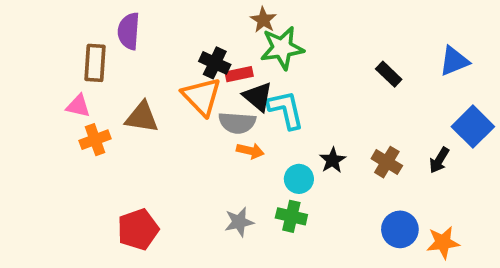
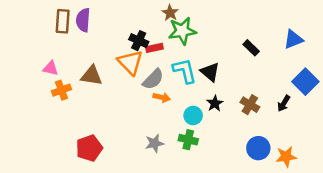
brown rectangle: (95, 63) -> (63, 21), moved
black triangle: (258, 97) -> (210, 72), moved
gray semicircle: (237, 123) -> (153, 79), turned -50

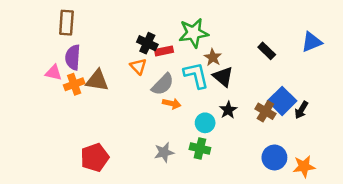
brown star: (170, 13) -> (213, 57), moved
purple semicircle: (83, 20) -> (73, 57), moved
orange triangle: (130, 62) -> (138, 66), size x0.6
blue square: (305, 82) -> (282, 101), moved
orange cross: (61, 90) -> (74, 84), moved

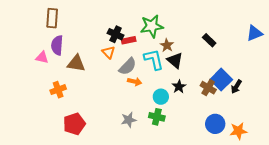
blue triangle: (312, 42) -> (254, 33), moved
orange cross: (74, 84) -> (58, 90), moved

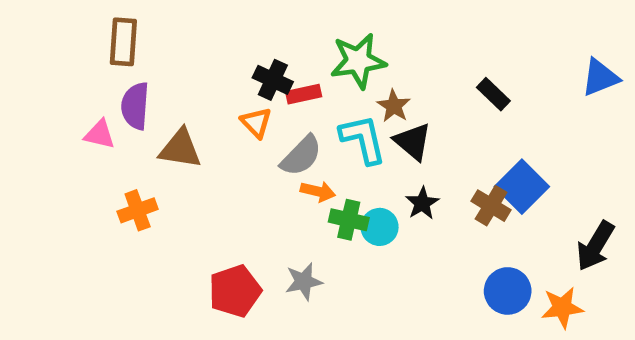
black arrow: (236, 87) -> (595, 246), moved, size x1.5
green cross: (157, 117) -> (349, 220), moved
red pentagon: (74, 124) -> (235, 291), moved

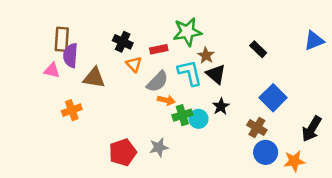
brown rectangle: (123, 42) -> (62, 39), moved
black cross: (273, 80) -> (123, 42), moved
brown cross: (491, 206) -> (257, 128), moved
green cross: (349, 220) -> (182, 115), turned -30

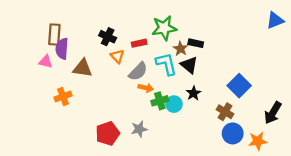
blue triangle: (314, 41) -> (275, 20), moved
black rectangle: (258, 49) -> (196, 43), moved, turned -32

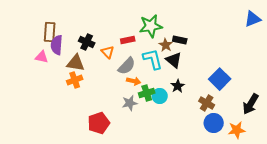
black cross: (108, 37) -> (87, 42), moved
orange cross: (63, 96) -> (75, 80), moved
gray star: (139, 129) -> (130, 103), moved

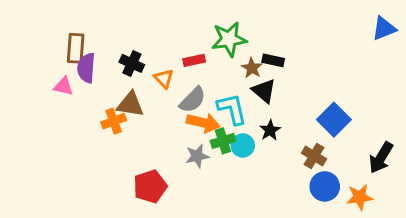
cyan L-shape: (153, 59) -> (232, 109), moved
brown triangle: (76, 63) -> (130, 104), moved
orange arrow: (134, 81) -> (203, 123), size x1.5

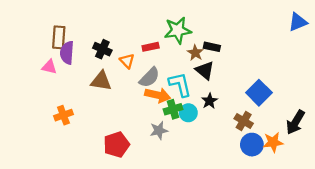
orange cross: (114, 121) -> (63, 115), moved
gray star: (197, 156) -> (159, 130), moved
orange star: (360, 197) -> (273, 142), moved

